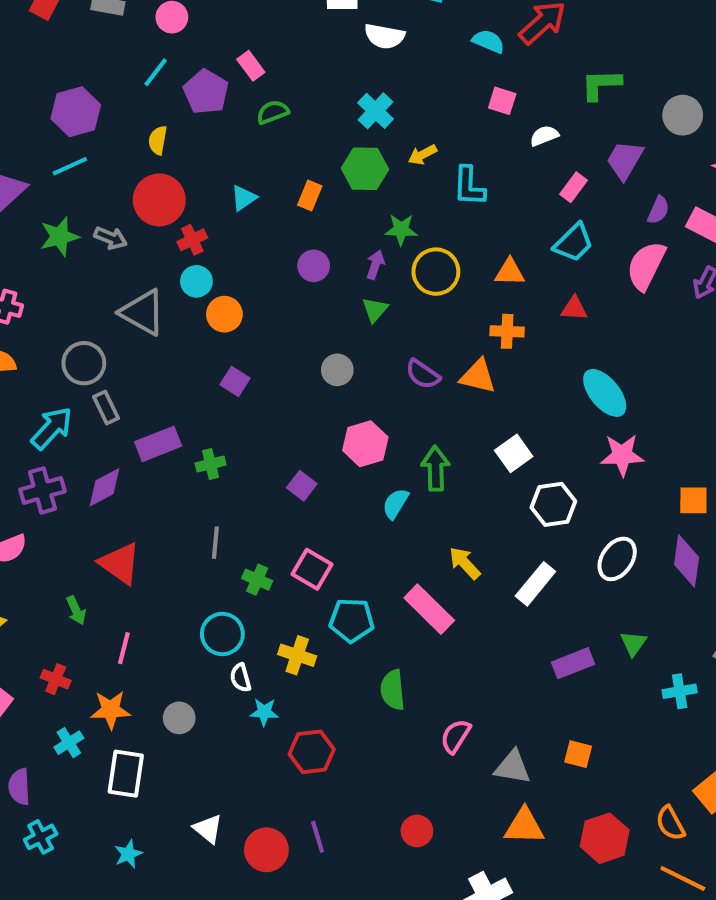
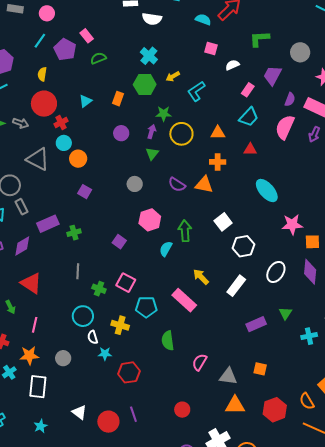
cyan L-shape: (469, 186) -> (196, 91), turned 55
pink star: (622, 455) -> (292, 224), moved

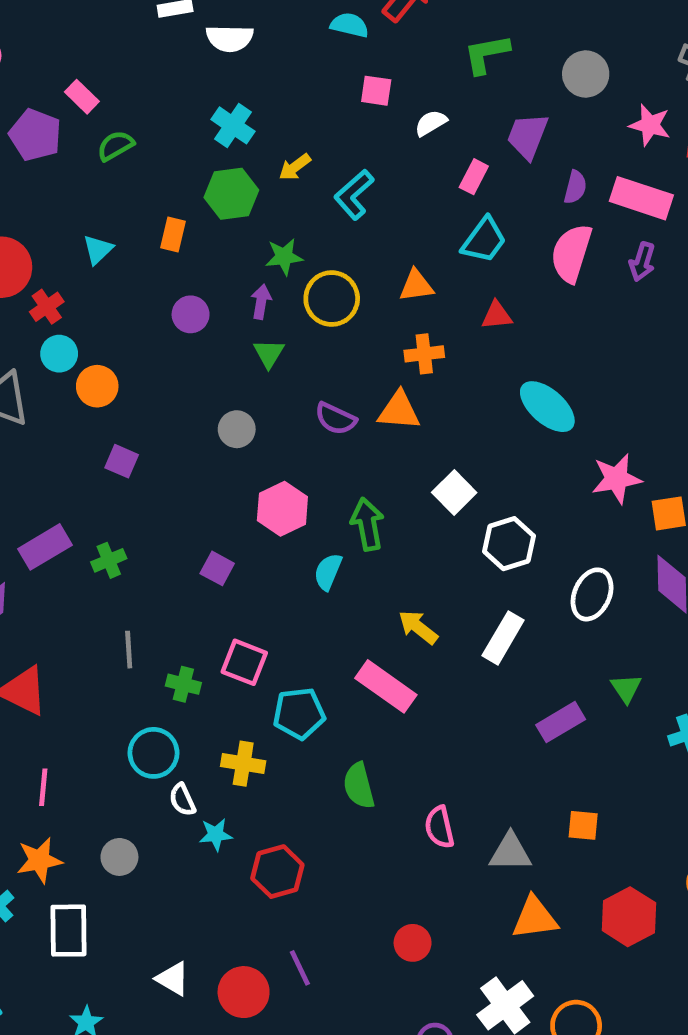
pink semicircle: (200, 362) -> (439, 827), turned -36

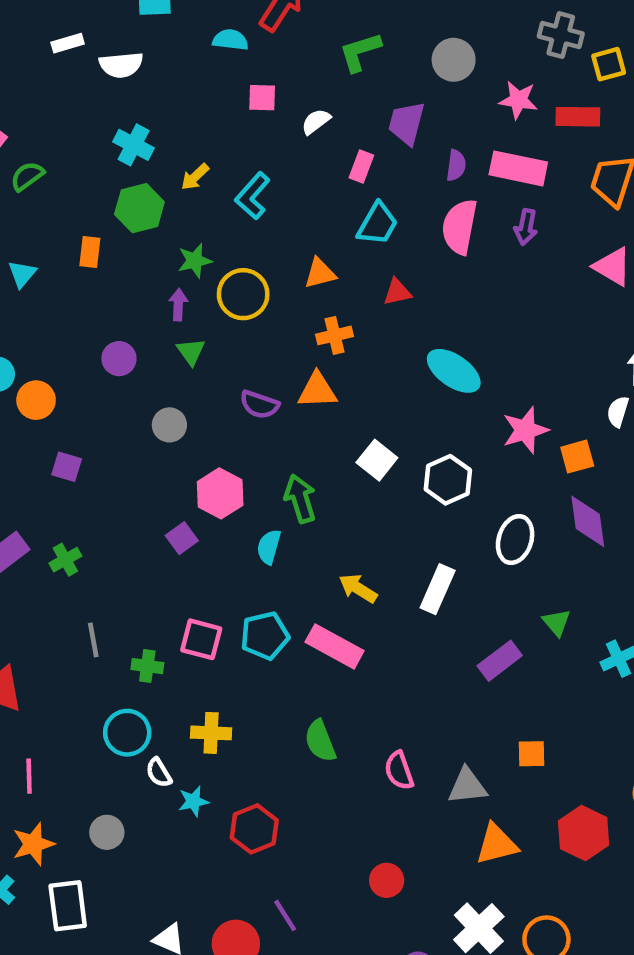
purple circle: (191, 314) -> (119, 359), moved
white hexagon: (509, 544) -> (448, 480), moved
purple square: (217, 568) -> (182, 538), moved, turned 32
cyan pentagon: (299, 713) -> (265, 636), moved

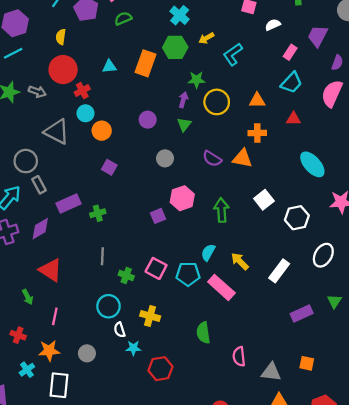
orange rectangle: (90, 252) -> (146, 63), size x1.6
cyan triangle: (22, 274) -> (109, 66), turned 32
cyan semicircle: (269, 547) -> (208, 252), moved

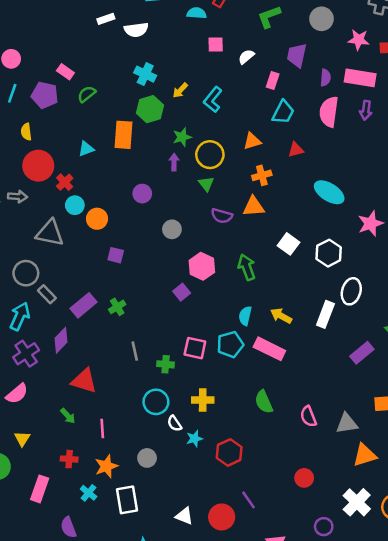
green triangle: (184, 124) -> (206, 184), moved
white ellipse: (323, 255) -> (351, 291), moved

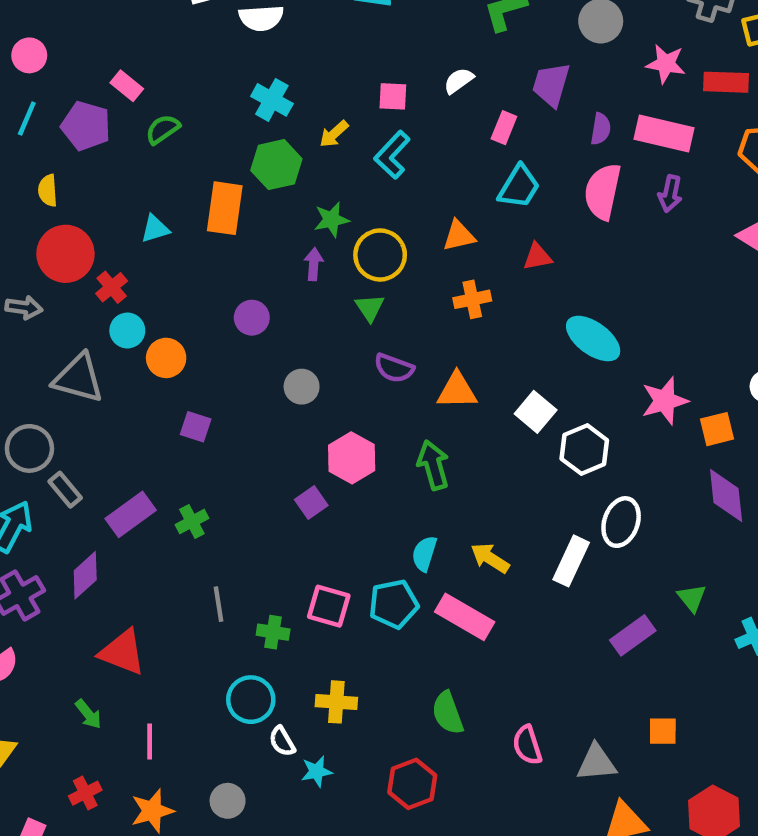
pink square: (216, 45) -> (393, 96), moved
orange triangle: (254, 207) -> (457, 391), moved
white square: (289, 244) -> (536, 412), moved
red hexagon: (229, 452) -> (412, 784), moved
red cross: (69, 459) -> (85, 793), turned -35

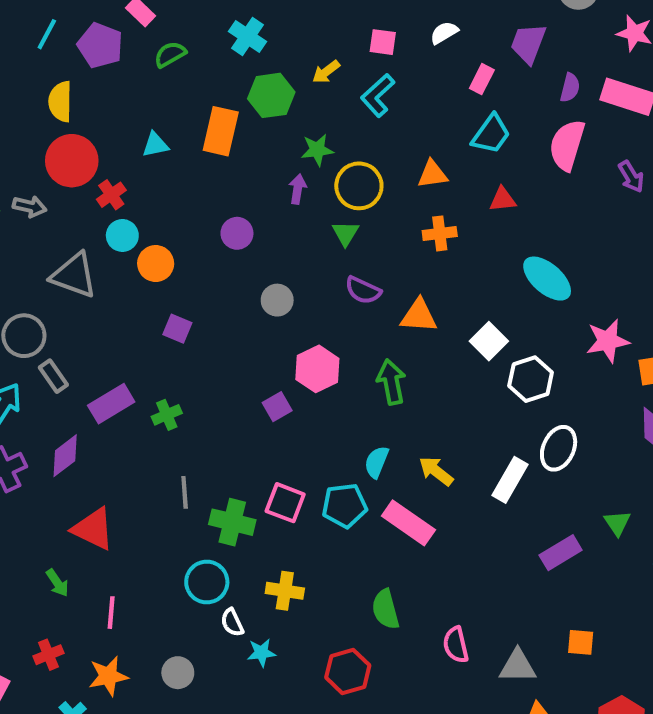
cyan cross: (272, 100) -> (248, 36), moved
yellow semicircle: (48, 190) -> (60, 102), size x1.4
purple arrow: (670, 194) -> (631, 177), moved, turned -48
green cross: (273, 632) -> (232, 522), size x1.5

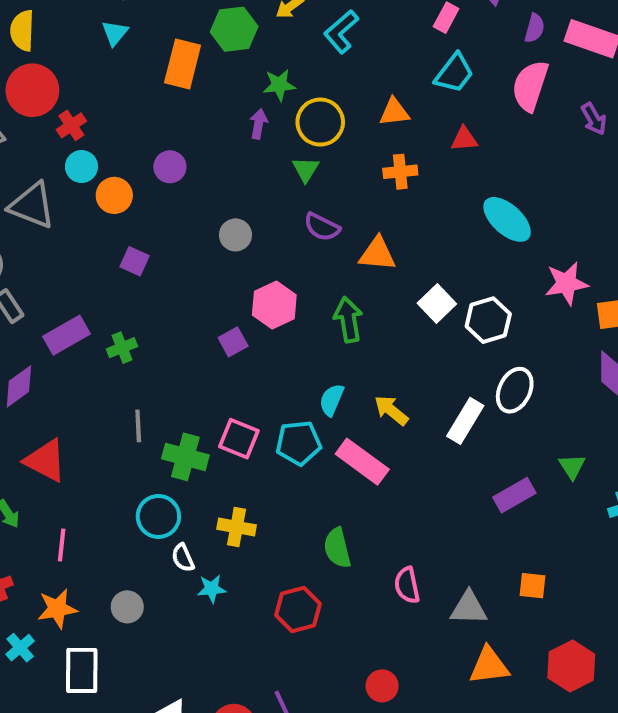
cyan triangle: (155, 145) -> (115, 33), moved, turned -40
purple circle: (237, 233) -> (170, 167), moved
white square: (489, 341) -> (437, 304), moved

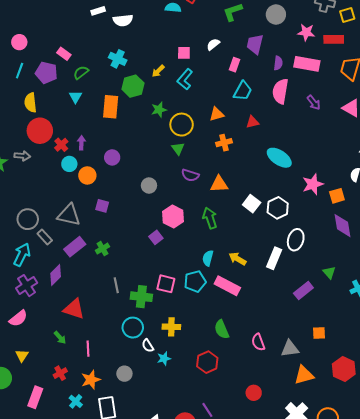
purple arrow: (259, 124) -> (81, 143), moved
gray triangle: (32, 205) -> (69, 215), moved

